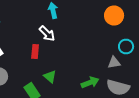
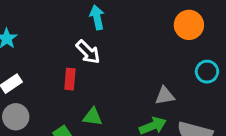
gray triangle: (114, 62) -> (165, 96), moved
green triangle: (50, 76) -> (93, 117), turned -32

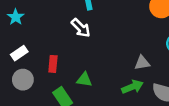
red rectangle: (70, 79) -> (53, 64), moved

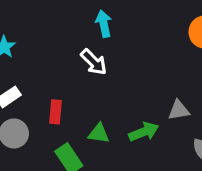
green arrow: (132, 87) -> (144, 132), moved

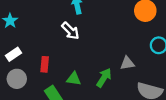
green arrow: (144, 132) -> (104, 78), turned -36

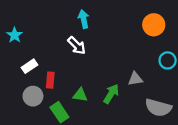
white rectangle: (13, 54) -> (30, 66), moved
gray circle: (17, 79) -> (33, 96), moved

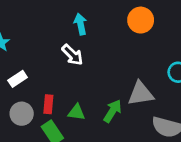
orange circle: (154, 25) -> (141, 20), moved
gray triangle: (135, 79) -> (141, 94), size x1.5
red rectangle: (50, 80) -> (48, 104), moved

